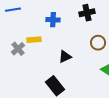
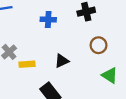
yellow rectangle: (34, 40) -> (27, 64), moved

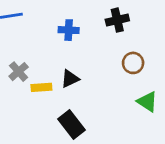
black triangle: (62, 61) -> (70, 79), moved

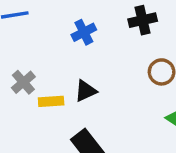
blue cross: (69, 30) -> (84, 32), turned -30

